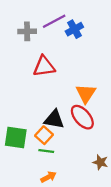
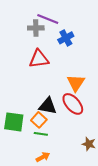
purple line: (54, 21) -> (48, 19), turned 50
blue cross: (74, 29) -> (66, 38), moved
gray cross: (27, 31) -> (36, 28), moved

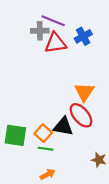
blue cross: (66, 38) -> (83, 36), moved
red triangle: (39, 59) -> (55, 43), moved
black triangle: (48, 106) -> (63, 126), moved

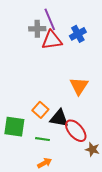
purple line: (53, 21) -> (50, 19), turned 45
red ellipse: (81, 115) -> (76, 131), moved
orange square: (43, 133) -> (40, 110), moved

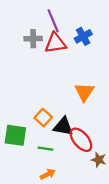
gray cross: (37, 29) -> (33, 39), moved

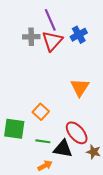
red triangle: (55, 43) -> (52, 41), turned -40
black triangle: (63, 126) -> (63, 149), moved

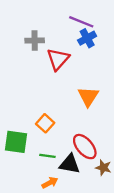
purple line: (50, 20) -> (81, 22), moved, turned -45
red triangle: (52, 41) -> (58, 59), moved

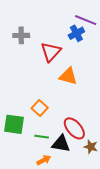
purple line: (81, 22) -> (86, 20), moved
gray cross: (35, 40) -> (21, 35), moved
orange triangle: (88, 96) -> (68, 76), moved, turned -48

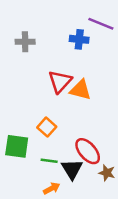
blue cross: (76, 33) -> (79, 39), moved, turned 35
red triangle: (51, 52) -> (60, 81), moved
black triangle: (61, 144) -> (72, 169), turned 48

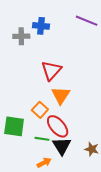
blue cross: (79, 39) -> (41, 26), moved
orange triangle: (80, 90) -> (61, 95), moved, turned 48
red ellipse: (88, 151) -> (58, 126), moved

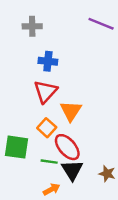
blue cross: (41, 26) -> (48, 61), moved
gray cross: (21, 36) -> (32, 26), moved
red triangle: (51, 70) -> (45, 91), moved

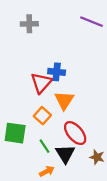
blue cross: (48, 61) -> (57, 72), moved
red ellipse: (67, 147) -> (75, 133), moved
green line: (49, 162) -> (45, 146), turned 48

